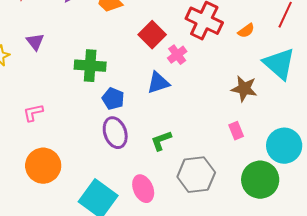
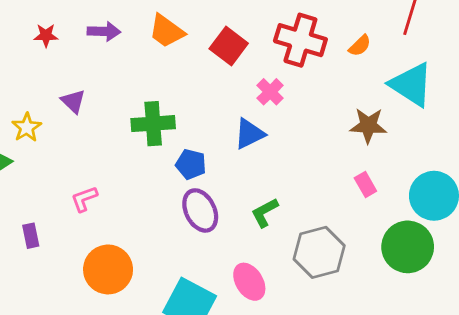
red square: (152, 35) -> (229, 46), moved

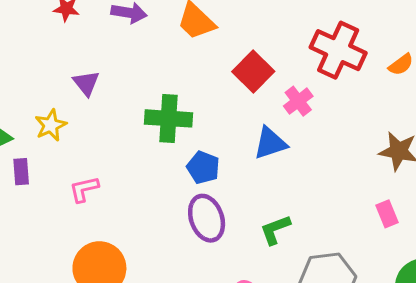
red square: (229, 46) -> (253, 72), moved
yellow star: (27, 127) -> (51, 125), moved
purple rectangle: (31, 236) -> (21, 172), moved

